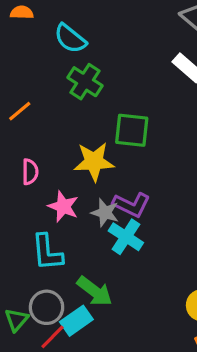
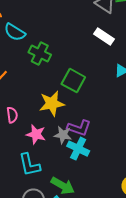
cyan semicircle: (70, 39) -> (15, 32), moved
green square: (132, 130) -> (73, 81), turned 30

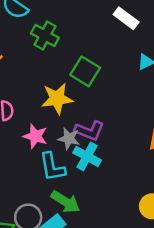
cyan L-shape: (29, 165) -> (52, 167), moved

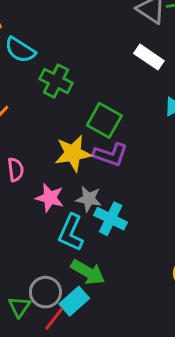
purple L-shape: (89, 131) -> (110, 155), moved
cyan L-shape: (52, 167) -> (71, 233), turned 36

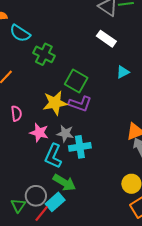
cyan cross: (111, 219) -> (80, 147), turned -35

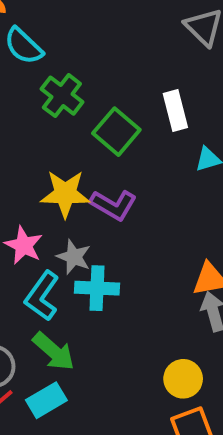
white rectangle: (106, 39) -> (175, 111), moved, turned 30
green square: (76, 81) -> (116, 132), moved
cyan rectangle: (55, 202) -> (46, 400), moved

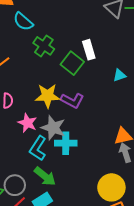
white rectangle: (175, 111) -> (89, 50), moved
gray star: (74, 257) -> (53, 128), size x1.4
yellow circle: (183, 379) -> (111, 187), size x1.4

